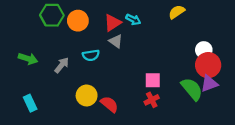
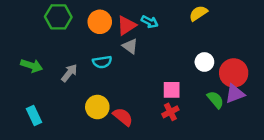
orange circle: (78, 21) -> (100, 22), moved
white circle: (204, 50) -> (204, 62), moved
green semicircle: (192, 89) -> (215, 100), size x0.7

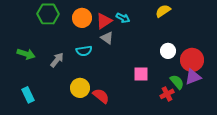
red cross: (170, 112) -> (167, 94), moved

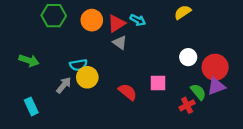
cyan semicircle: (84, 51) -> (78, 65), moved
gray arrow: (57, 60) -> (64, 85), moved
yellow circle: (80, 88) -> (87, 77), moved
red semicircle: (101, 96) -> (128, 92), moved

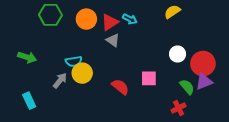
red cross: (187, 105) -> (179, 108), moved

